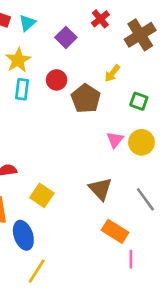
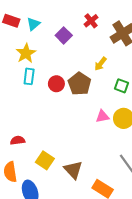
red circle: (57, 80) -> (56, 84), moved
pink triangle: (115, 140) -> (103, 116), turned 40
brown triangle: (100, 189) -> (73, 170), moved

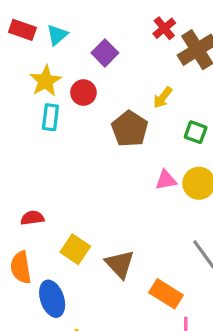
red cross: (91, 21) -> (164, 28), moved
red circle: (56, 84) -> (83, 93), moved

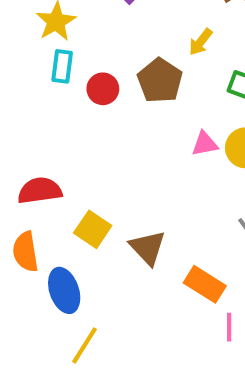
red circle: (83, 93) -> (103, 89), moved
red semicircle: (32, 218) -> (40, 191), size x1.5

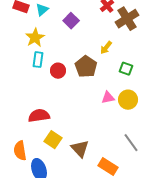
red semicircle: (40, 191) -> (39, 116), moved

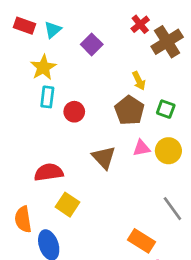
yellow arrow: (106, 48) -> (139, 81), turned -64
brown pentagon: (86, 67) -> (129, 110), moved
brown triangle: (80, 149) -> (104, 157), moved

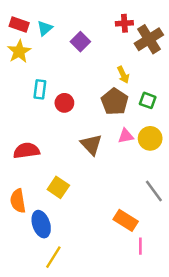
red cross: (140, 24) -> (124, 23), turned 35
yellow star: (43, 67) -> (19, 51), moved
red semicircle: (49, 172) -> (26, 151), moved

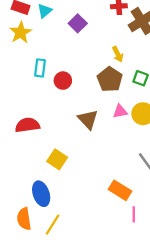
orange semicircle: (18, 201) -> (24, 219), moved

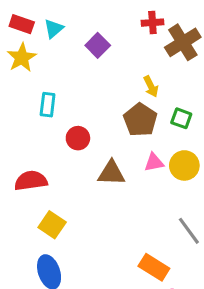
red circle: (63, 81) -> (78, 138), moved
brown triangle: (88, 119) -> (111, 173), turned -45
yellow square: (57, 159) -> (52, 225), moved

